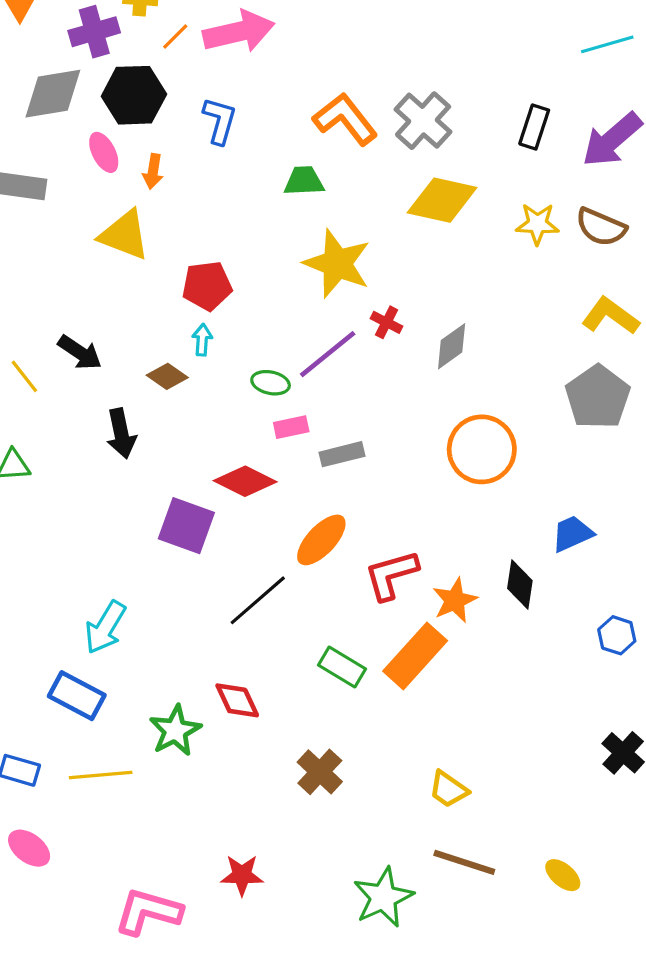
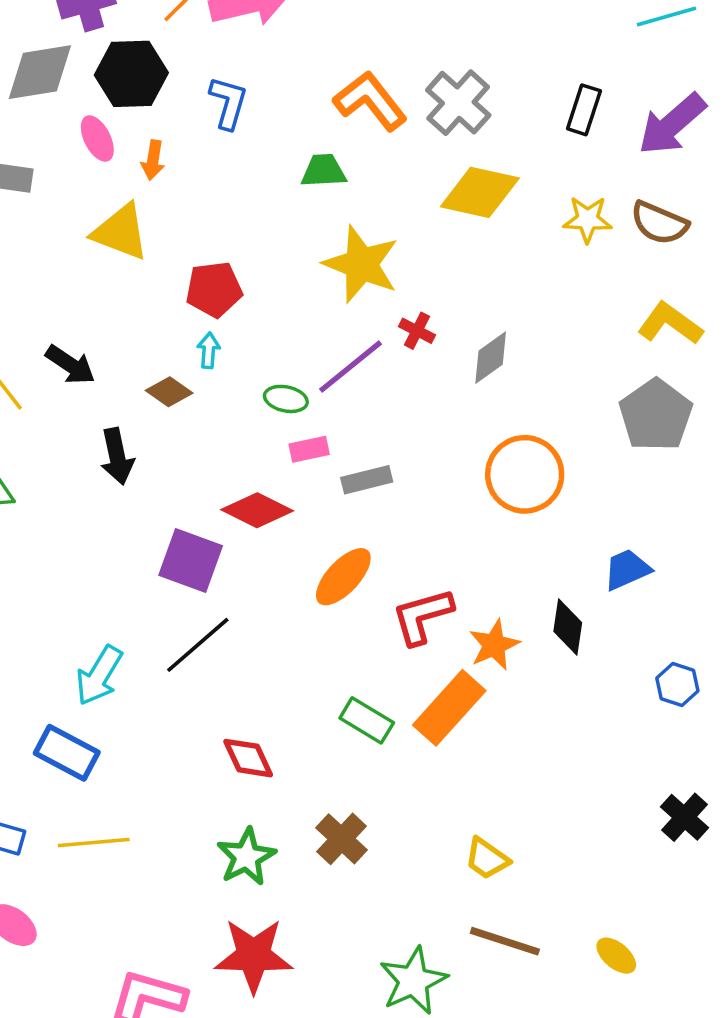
black line: (258, 600) -> (198, 645), moved
green star: (175, 731) -> (246, 857), moved
red star: (242, 875) -> (254, 956), size x1.6

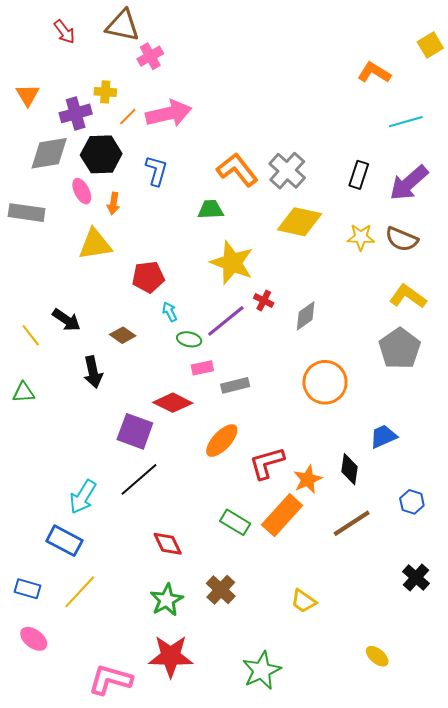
yellow triangle: (121, 232) -> (95, 244), turned -30
cyan arrow: (209, 350) -> (170, 312), moved, turned -30
yellow line: (94, 842) -> (80, 592), turned -42
brown line: (505, 941) -> (352, 523), moved, turned -51

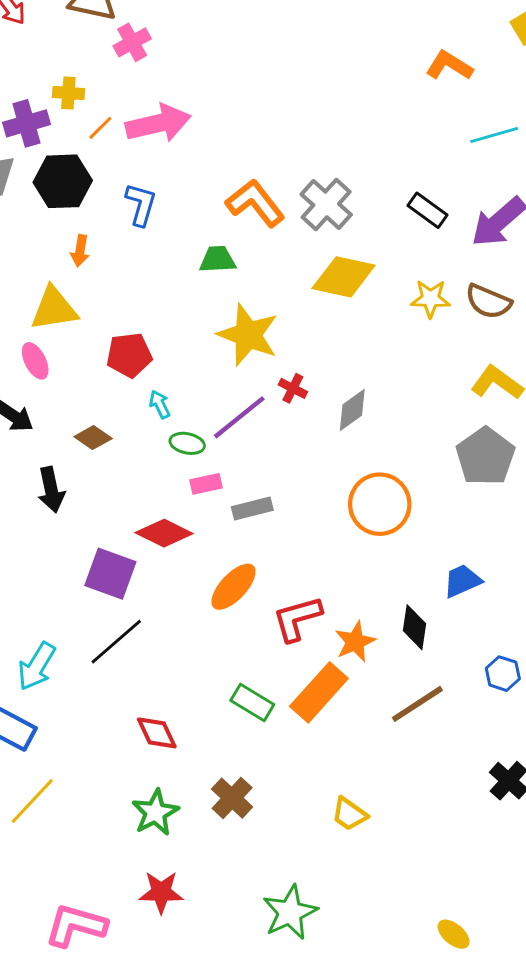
black rectangle: (359, 175) -> (428, 210), turned -72
pink ellipse: (82, 191) -> (35, 361), moved
red star: (171, 656) -> (161, 892), size x0.7
yellow ellipse: (377, 656) -> (454, 934), moved

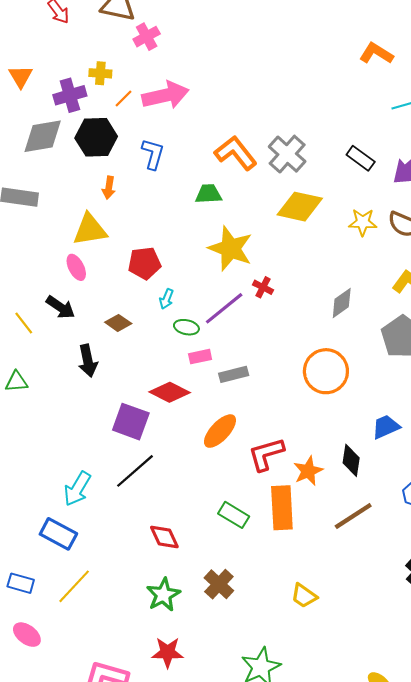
cyan arrow: (160, 404) -> (166, 299), turned -132
gray diamond: (352, 410) -> (342, 303), moved
orange rectangle: (319, 692) -> (282, 508), turned -45

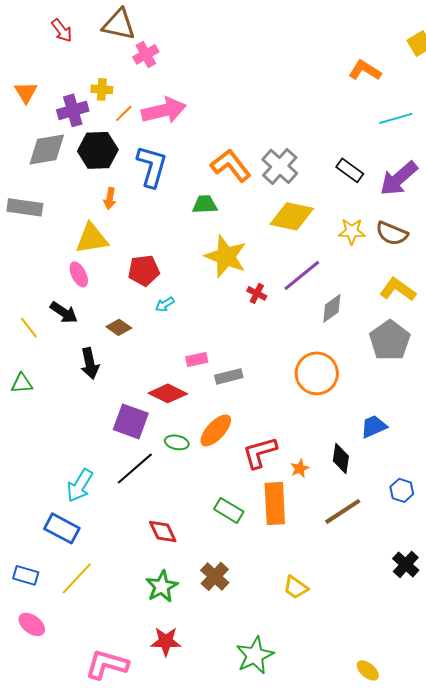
blue L-shape: (153, 154) -> (152, 166), size x1.4
cyan arrow: (166, 299) -> (165, 304), turned 36
purple line: (224, 308) -> (302, 275), moved
green ellipse: (186, 327) -> (177, 442), moved
orange star: (308, 471) -> (300, 468), size x0.7

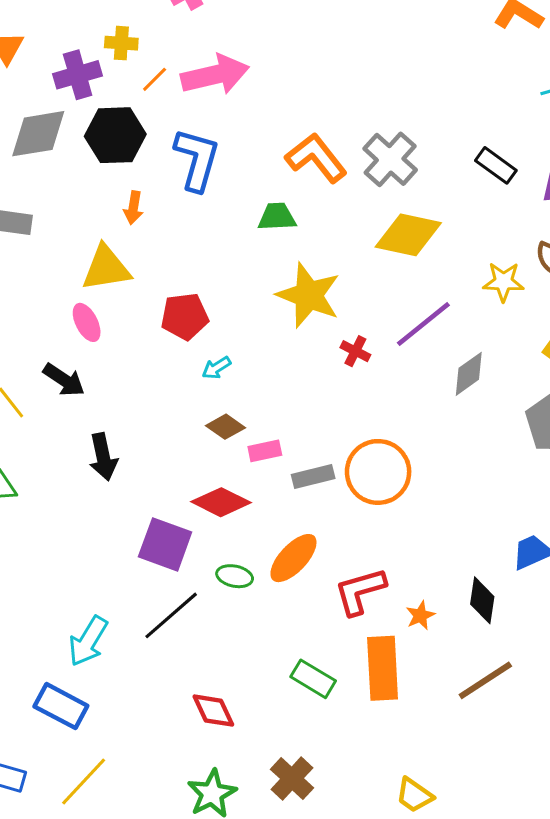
yellow star: (352, 231) -> (503, 282), moved
brown diamond: (119, 327) -> (226, 427), moved
orange circle: (317, 373) -> (378, 472), moved

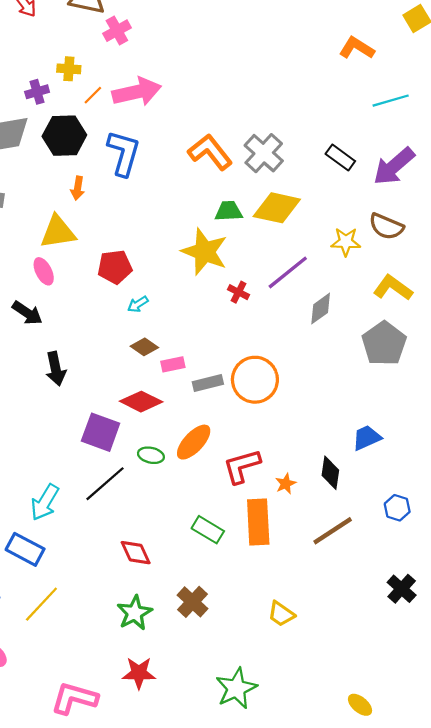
purple cross: (78, 75) -> (37, 92), size x0.7
green trapezoid: (277, 217) -> (229, 211), moved

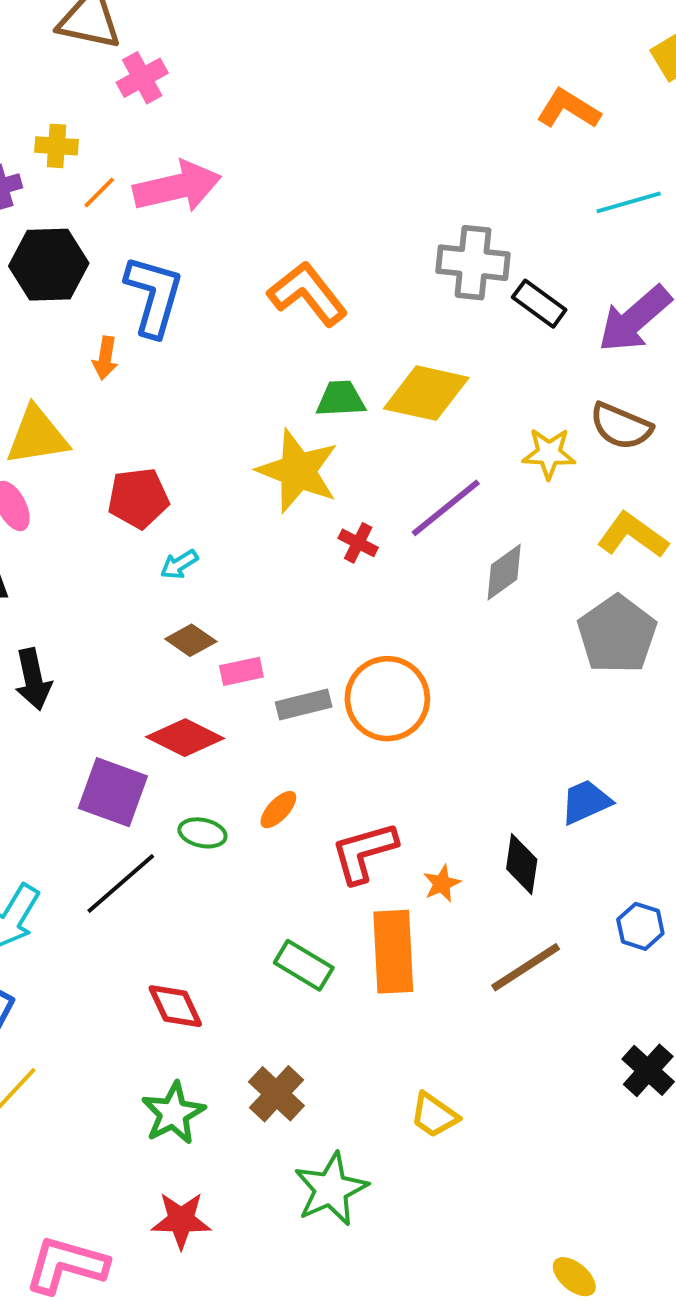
gray cross: (264, 153) -> (473, 263), moved, turned -36
orange arrow: (78, 188) -> (105, 358), moved
orange ellipse: (194, 442) -> (278, 810), size x0.6
green star: (236, 688) -> (331, 1189), moved

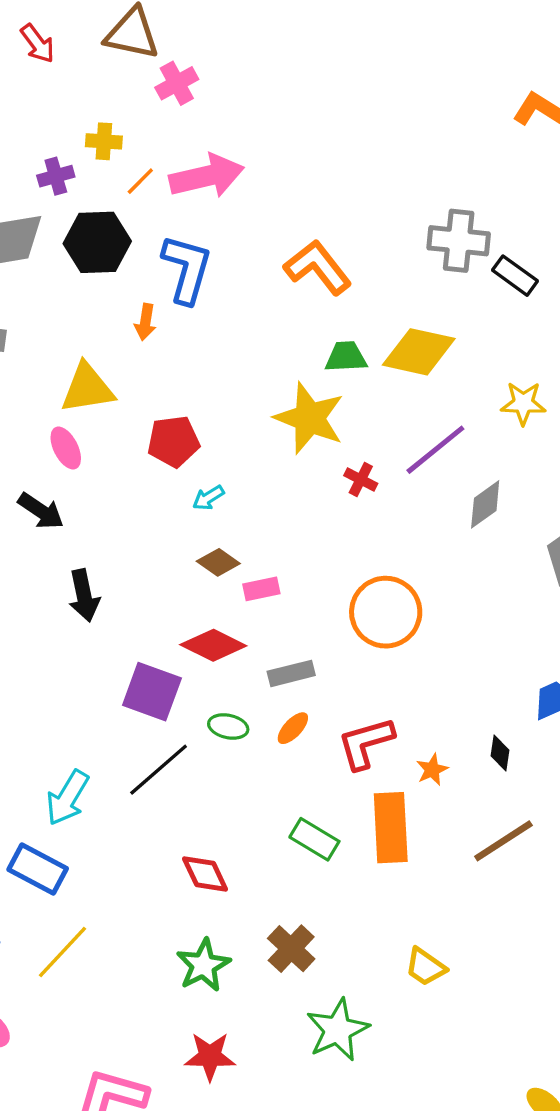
gray rectangle: (304, 704) -> (291, 673), moved
orange ellipse: (278, 810) -> (293, 728), moved
black diamond: (522, 864) -> (500, 753), size x0.7

